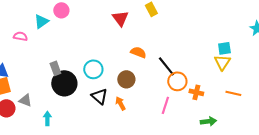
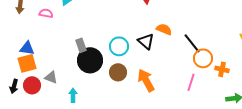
brown circle: (126, 79) -> (118, 72), moved
black triangle: (99, 96) -> (146, 41), moved
orange arrow: (120, 103) -> (146, 80), size x1.6

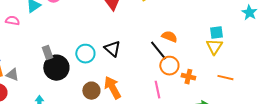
orange semicircle: (164, 29) -> (169, 37), moved
brown circle: (118, 72) -> (91, 91), moved
gray triangle: (51, 77) -> (12, 75), moved
pink line: (191, 82) -> (157, 90), turned -30

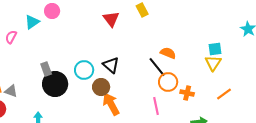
pink semicircle: (12, 21) -> (11, 37), turned -72
orange line: (225, 78) -> (224, 94), turned -49
brown circle: (91, 91) -> (101, 87), moved

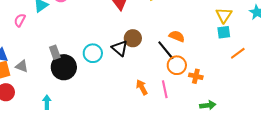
yellow triangle: (213, 63) -> (224, 15), moved
brown circle: (101, 87) -> (133, 38), moved
gray triangle: (11, 91) -> (22, 66), moved
orange line: (224, 94) -> (238, 53), moved
orange arrow: (111, 104) -> (142, 87), moved, size x0.7

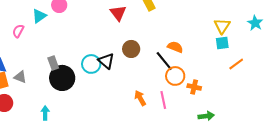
black triangle: (120, 48) -> (106, 61), moved

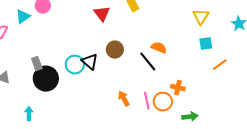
yellow triangle: (222, 26) -> (201, 17), moved
orange circle: (175, 76) -> (163, 102), moved

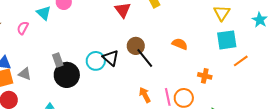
cyan triangle: (23, 17) -> (44, 13), turned -42
cyan square: (206, 44) -> (227, 40), size x1.5
black line: (148, 62) -> (145, 58), moved
orange cross: (178, 88) -> (205, 76), moved

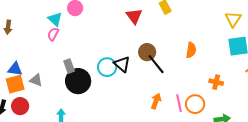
pink semicircle: (23, 28) -> (53, 34), moved
orange semicircle: (180, 44) -> (191, 50), turned 77
orange arrow: (145, 95) -> (156, 101), turned 49

